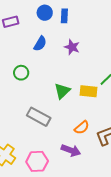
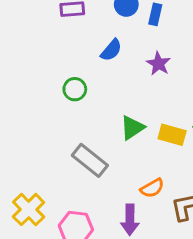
purple arrow: (71, 150) -> (130, 220), turned 60

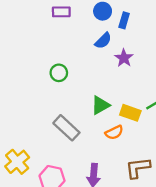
blue semicircle: (111, 50) -> (103, 41), moved
orange semicircle: (152, 188) -> (114, 132), moved

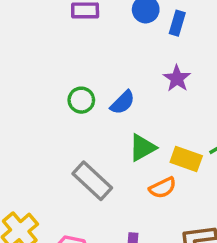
blue semicircle: (103, 41) -> (123, 102), moved

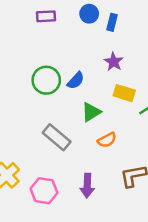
green circle: (81, 100) -> (46, 80), size x1.5
yellow rectangle: (186, 159) -> (124, 93), moved

